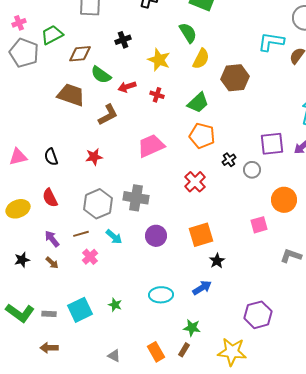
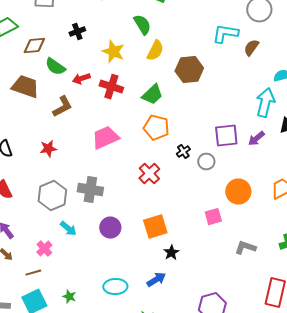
red cross: (157, 95) -> (111, 87), size x1.6
brown line: (81, 234) -> (33, 273), moved

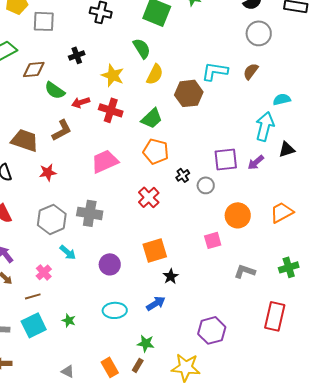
cyan L-shape: (225, 34) -> (215, 71), moved
brown trapezoid: (25, 87) -> (25, 140), moved
purple circle: (110, 228) -> (110, 264), moved

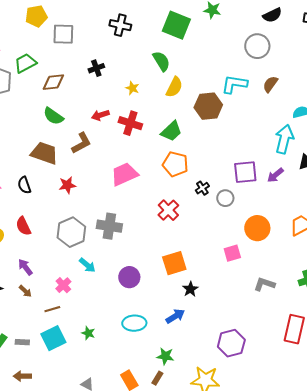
gray circle: (259, 33) -> (257, 46), moved
yellow star: (113, 75) -> (132, 88), size x0.6
green semicircle: (55, 90) -> (53, 116), moved

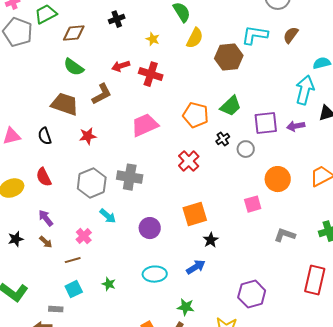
green trapezoid: (171, 131) -> (231, 106), moved
purple arrow: (275, 175) -> (296, 126), turned 30
cyan square: (53, 338) -> (74, 289), size x0.7
gray rectangle: (22, 342) -> (56, 309), moved

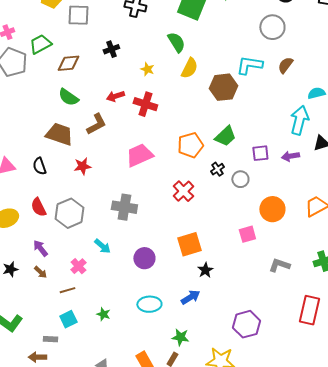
orange pentagon: (196, 115) -> (190, 145), turned -30
purple square: (266, 123) -> (260, 153), size x0.7
gray hexagon: (92, 183) -> (69, 213), moved

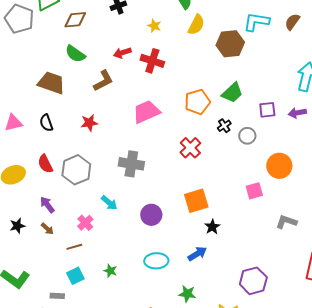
brown trapezoid: (59, 134) -> (51, 83), moved

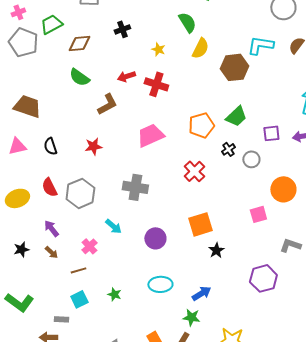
brown trapezoid: (51, 83) -> (27, 106), moved
blue arrow: (197, 254) -> (201, 293), moved
purple hexagon: (253, 281) -> (263, 278), moved

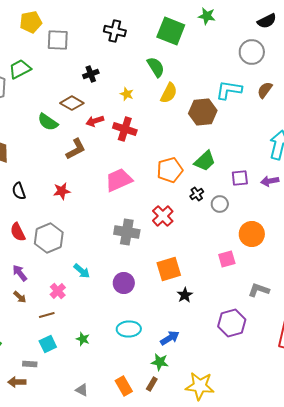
brown diamond: (79, 43) -> (72, 103), moved, turned 35
gray cross: (135, 187) -> (127, 232), moved

